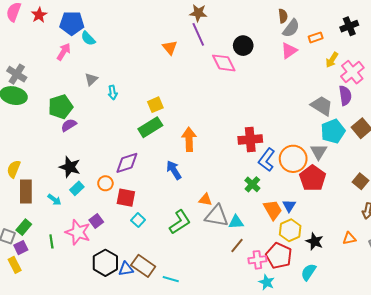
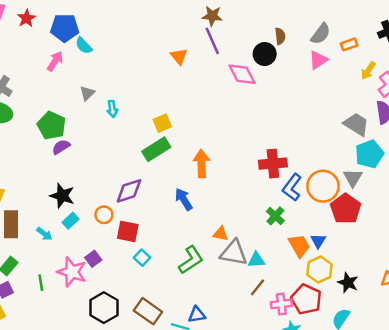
brown semicircle: (283, 16) -> (280, 36), moved
green pentagon: (61, 107) -> (52, 125), turned -30
blue triangle: (126, 269) -> (197, 315), moved

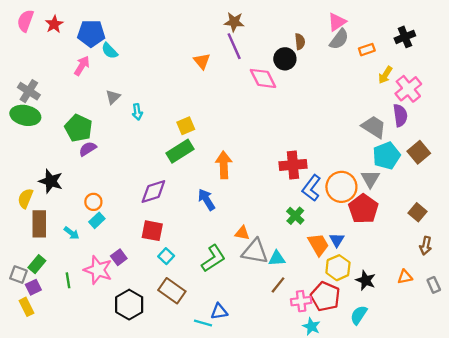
pink triangle: (318, 60) -> (337, 22), moved
black star: (62, 196) -> (51, 181), moved
orange circle: (104, 215) -> (93, 202), moved
brown rectangle: (148, 311) -> (172, 291), moved

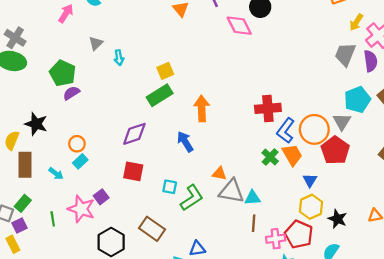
gray trapezoid: (374, 127) -> (345, 54), moved, turned -100
orange trapezoid: (318, 245) -> (292, 155), moved
cyan square: (166, 256) -> (170, 187), moved, turned -32
brown line: (278, 285) -> (254, 223), turned -35

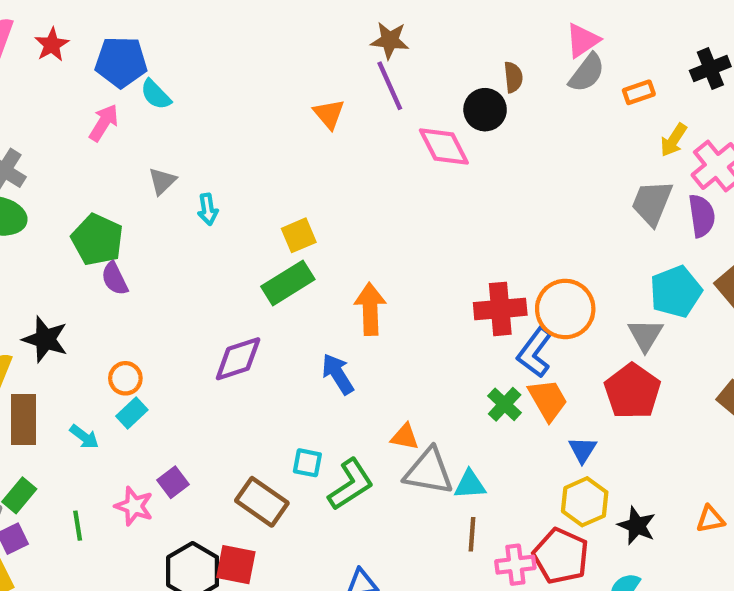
purple semicircle: (71, 93) -> (115, 279), turned -84
orange circle: (314, 129) -> (565, 309), moved
red square: (133, 171) -> (236, 565), moved
pink star: (81, 209) -> (134, 506), size x0.7
brown rectangle: (152, 229) -> (262, 502), moved

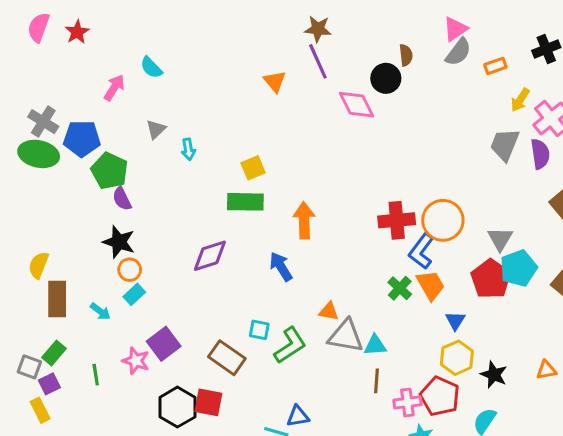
blue pentagon: (121, 62) -> (82, 139), moved
green rectangle: (288, 283) -> (245, 202), turned 33
cyan pentagon: (676, 292) -> (519, 268), moved
black star: (45, 339) -> (119, 242), moved
purple square: (173, 482) -> (164, 344), size x1.5

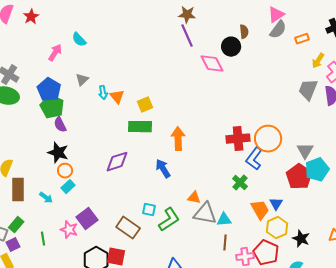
orange triangle: (275, 81) -> (117, 97), moved
blue pentagon: (82, 139) -> (49, 90), moved, turned 30
orange trapezoid: (431, 285) -> (260, 210), moved

